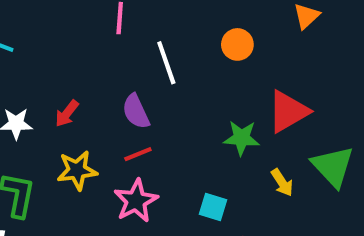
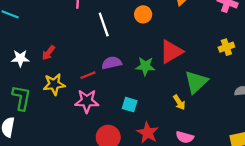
purple semicircle: (136, 111) -> (112, 63), moved, turned 102
green triangle: (333, 166) -> (196, 82), turned 30
yellow arrow: (282, 183) -> (179, 102), moved
pink star: (136, 201) -> (87, 101), turned 30

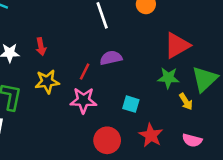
red arrow: (48, 53) -> (41, 47), turned -49
green star: (145, 66) -> (168, 78), moved
red line: (88, 75) -> (85, 72), turned -42

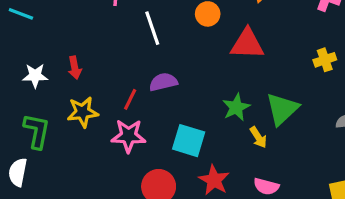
red triangle: (177, 45) -> (247, 44), moved, turned 32
green star: (168, 78) -> (236, 107), turned -30
cyan square: (131, 104) -> (189, 141), size x1.5

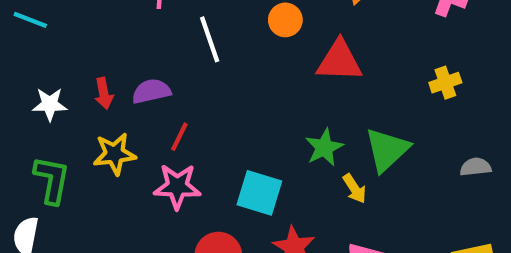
purple semicircle: (163, 82) -> (151, 91), moved

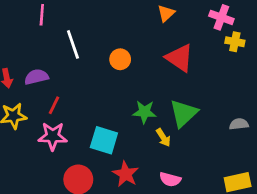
orange circle: (285, 20) -> (120, 59), moved
red triangle: (339, 61) -> (180, 58), moved, turned 32
yellow cross: (445, 83) -> (235, 42), moved, turned 30
green star: (324, 147) -> (144, 112), turned 30

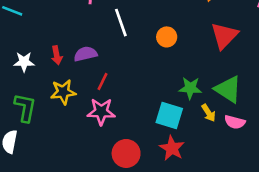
red triangle: (180, 58) -> (224, 36), turned 40
green triangle: (184, 113) -> (228, 89), turned -44
cyan square: (104, 140) -> (169, 115), moved
pink semicircle: (170, 179) -> (235, 122), moved

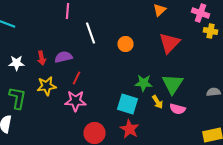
green triangle: (228, 89) -> (172, 84), turned 30

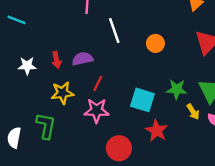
green L-shape: (18, 98) -> (46, 126), moved
cyan square: (128, 104) -> (142, 100), moved
red star: (130, 129) -> (157, 131), moved

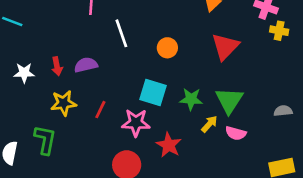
red line: (98, 83) -> (100, 110), moved
cyan square: (142, 100) -> (153, 92), moved
pink star: (97, 111) -> (136, 123), moved
yellow arrow: (193, 112) -> (209, 124), turned -105

